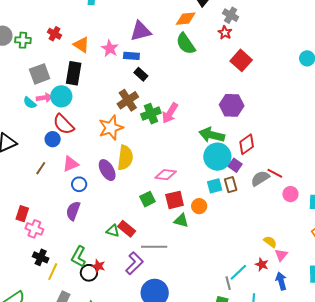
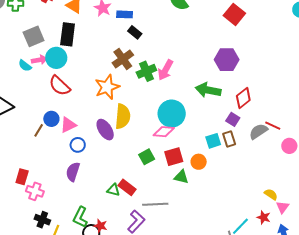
blue circle: (53, 139) -> (51, 119), moved
cyan circle: (217, 157) -> (172, 114), moved

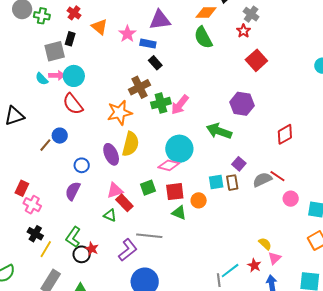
black rectangle: (68, 34) -> (70, 39), moved, size x0.6
red diamond: (243, 98) -> (285, 134), moved
pink triangle: (68, 125) -> (115, 190), moved
red rectangle: (127, 187) -> (124, 203), moved

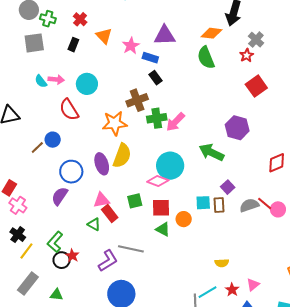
gray square: (55, 51) -> (34, 43), moved
cyan circle: (74, 76) -> (87, 84), moved
blue circle: (82, 165) -> (71, 172), size x1.5
pink circle: (291, 199) -> (278, 209), moved
yellow semicircle: (265, 244) -> (222, 263), moved, turned 128

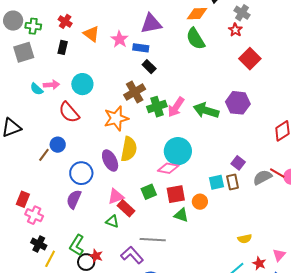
green arrow: (211, 152) -> (206, 110), moved
purple L-shape: (108, 261) -> (132, 255), turned -90

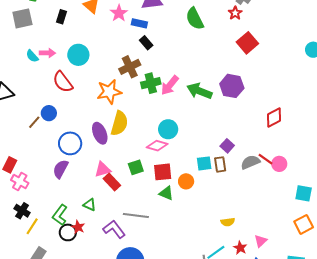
cyan circle: (178, 151) -> (168, 129), size x0.7
green triangle: (112, 221) -> (89, 205), moved

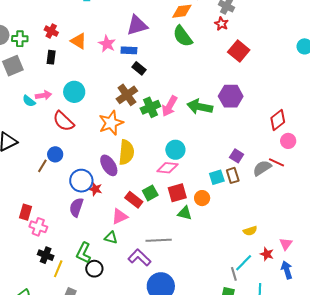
pink circle: (279, 164) -> (288, 141), moved
pink triangle: (103, 169) -> (120, 216), moved
red rectangle: (112, 182) -> (134, 200), moved
red star: (78, 227) -> (95, 189), moved

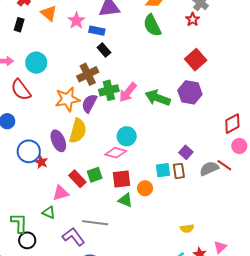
red square: (239, 51) -> (196, 60), moved
purple semicircle: (76, 207) -> (89, 103), moved
green L-shape: (84, 253) -> (19, 223), turned 145

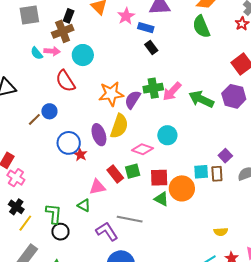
brown cross: (88, 74) -> (63, 31), moved
pink diamond: (116, 153) -> (142, 149), moved
orange circle: (145, 188) -> (182, 188), size x1.6

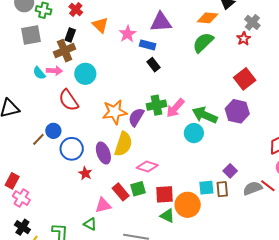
green semicircle: (201, 27) -> (203, 43), turned 70
cyan circle: (167, 135) -> (194, 133), moved
blue circle: (69, 143) -> (72, 149), moved

